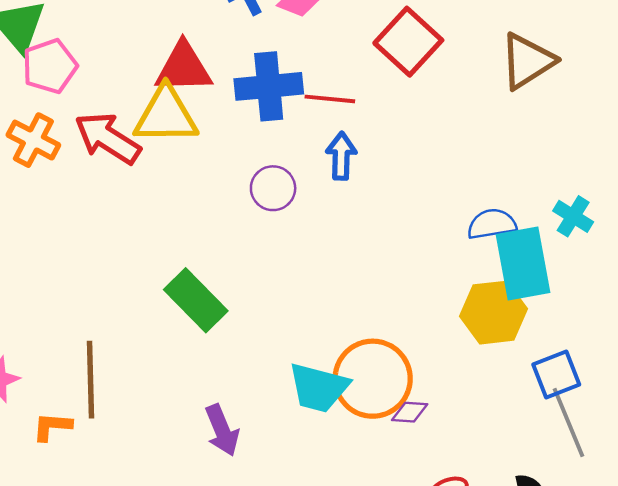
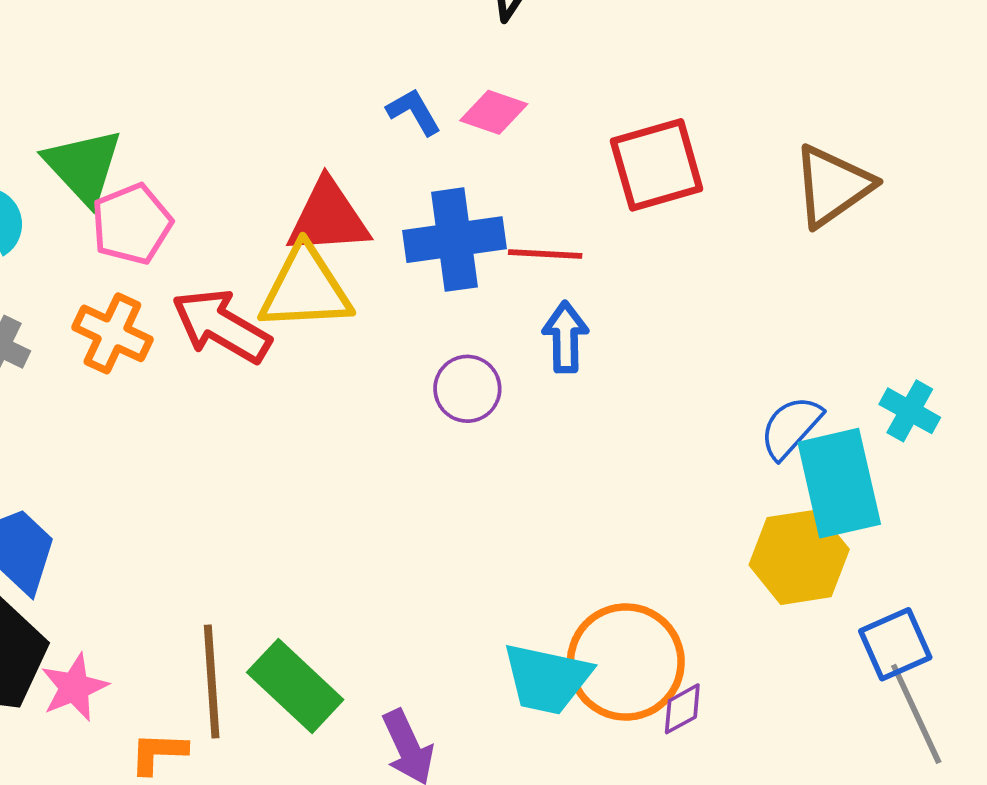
red square: (408, 42) -> (657, 165), turned 34
blue semicircle: (492, 224) -> (791, 427), turned -36
green rectangle: (196, 300) -> (295, 686), moved
purple diamond: (410, 412) -> (682, 709), turned -30

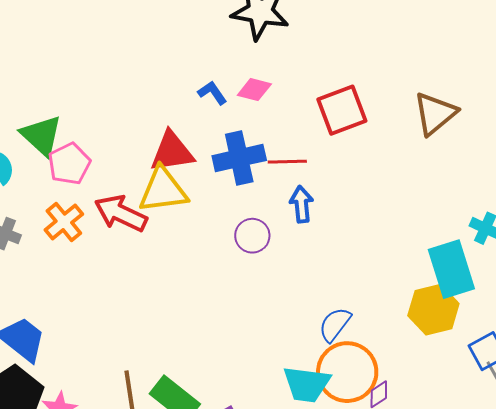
orange cross: (112, 333) -> (64, 222), turned 30
blue semicircle: (791, 427) -> (335, 324), moved

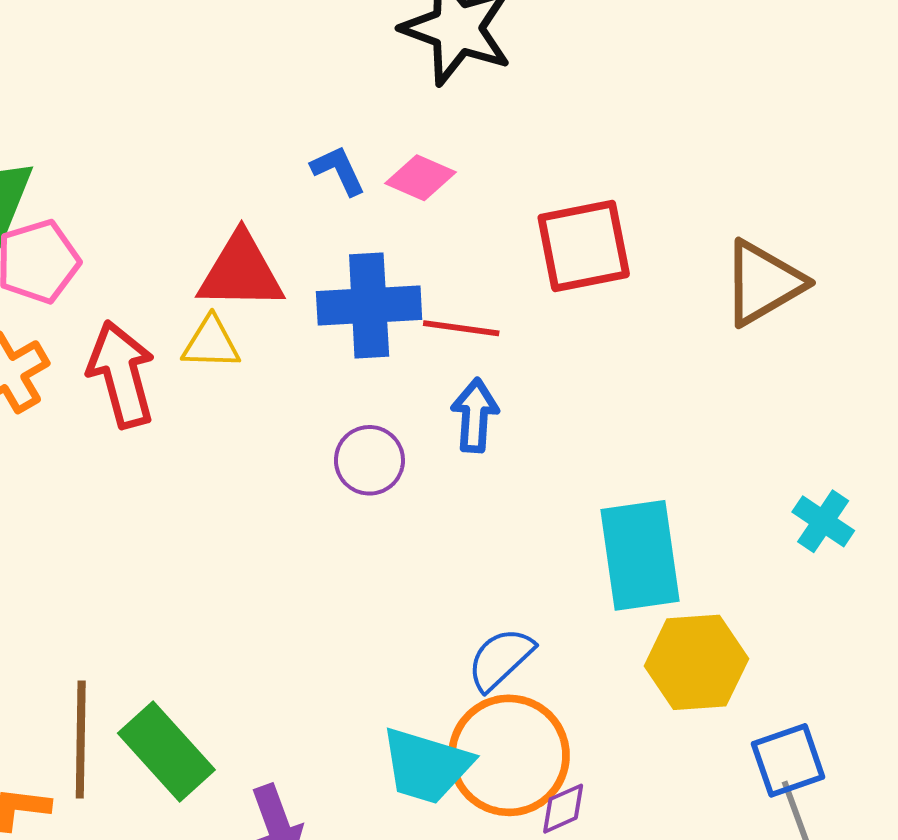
yellow triangle: (163, 190) -> (211, 343), size x0.6
red arrow: (121, 213) -> (122, 374), turned 40
cyan rectangle: (451, 269) -> (640, 555), moved

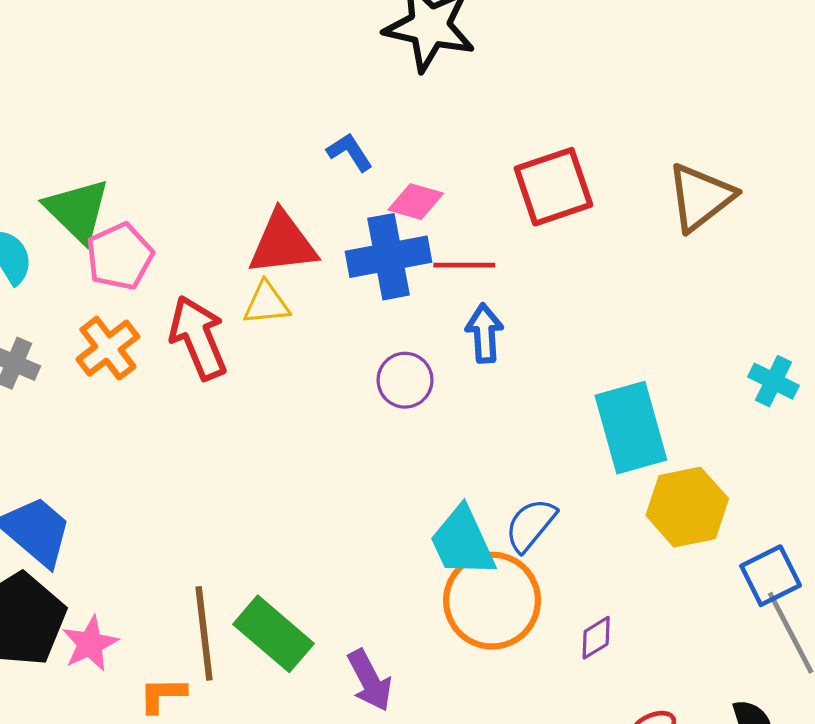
pink diamond: (421, 178) -> (416, 202), moved
orange circle: (509, 755) -> (492, 601), moved
cyan trapezoid: (426, 766) -> (462, 542), moved, turned 56

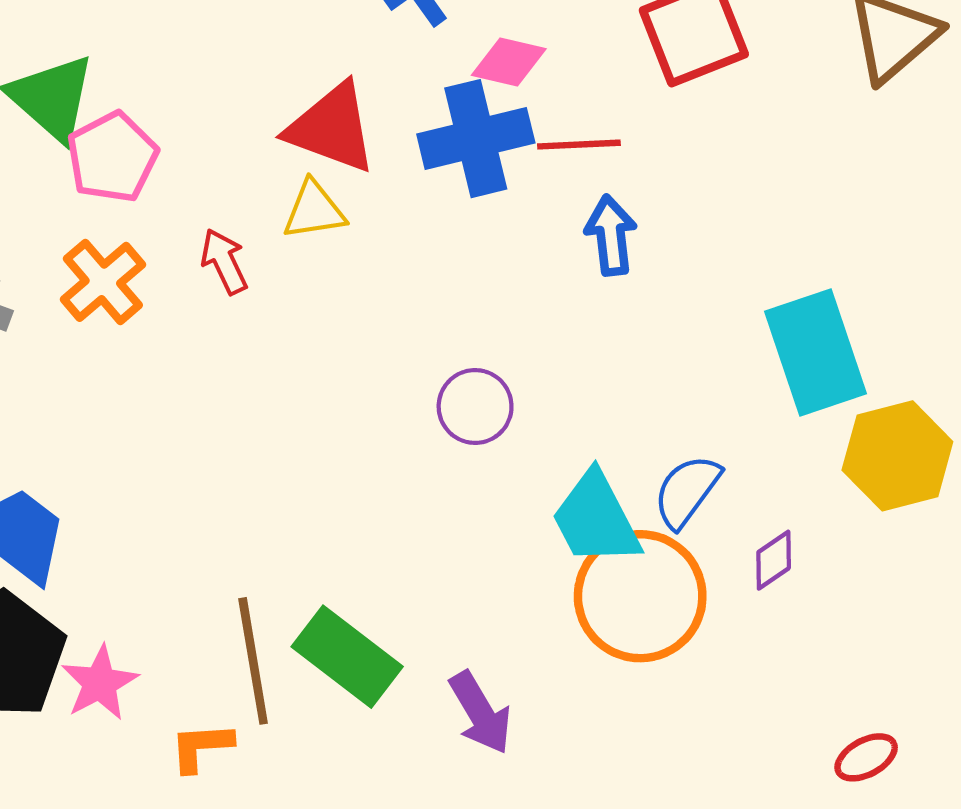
red triangle: (283, 243) -> (332, 128), turned 30
red arrow: (198, 338) -> (224, 261), size x0.6
purple circle: (405, 380) -> (475, 407), moved
purple diamond: (596, 638) -> (774, 560), moved

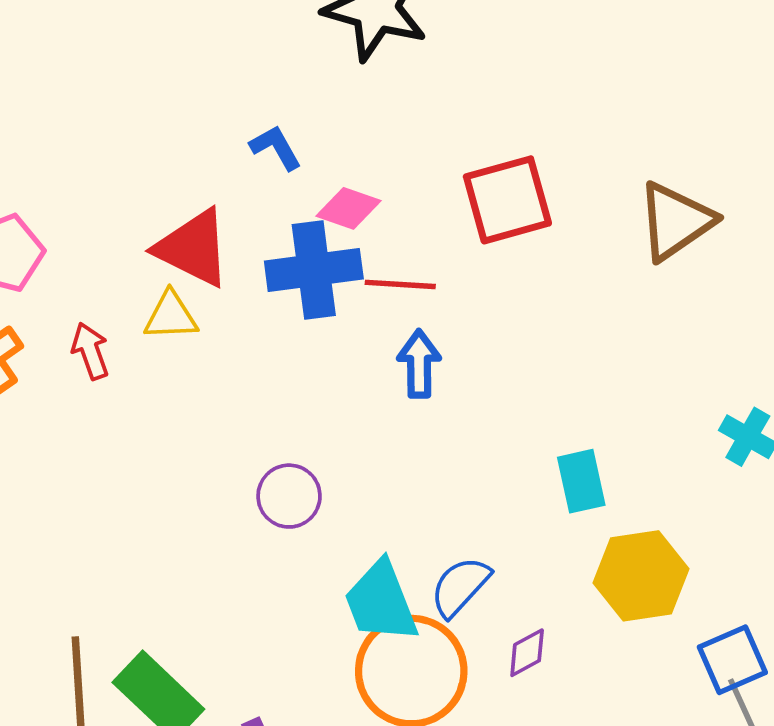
cyan rectangle: (816, 352) -> (581, 481), size x0.6

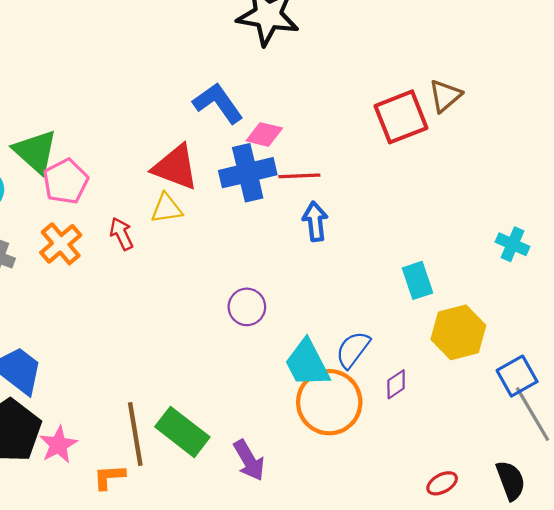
blue L-shape: (276, 148) -> (218, 103), size x1.6
red square: (507, 200) -> (401, 117), moved
brown triangle: (675, 221) -> (445, 96), moved, size x0.7

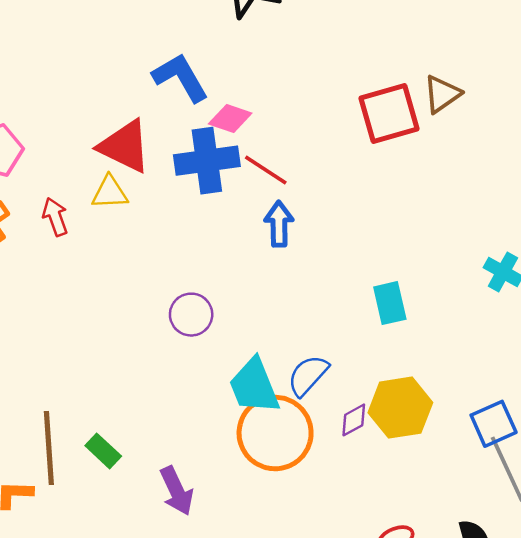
red line: (299, 176) -> (266, 170), turned 30
yellow hexagon: (458, 332) -> (400, 408), moved
green rectangle: (182, 432) -> (103, 451), size x0.6

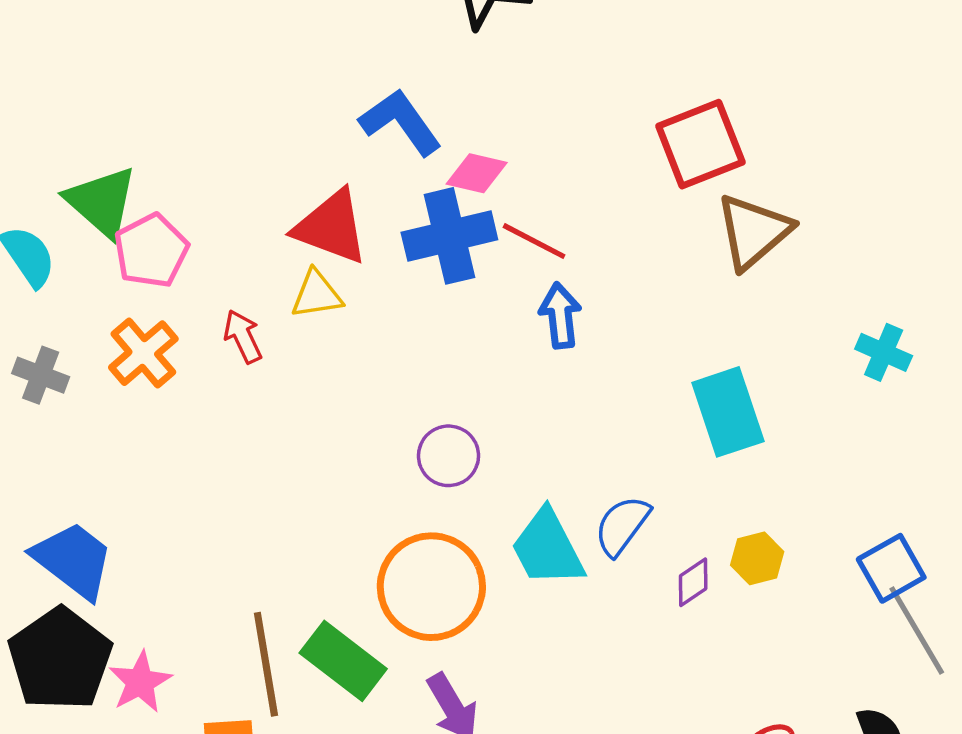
brown triangle: (442, 94) -> (753, 231), moved, size x1.4
cyan rectangle: (390, 303) -> (728, 412), size x1.4
yellow hexagon: (400, 408) -> (757, 558), size x0.6
orange circle: (275, 433) -> (431, 587), moved
green rectangle: (103, 451) -> (343, 661), size x1.6

